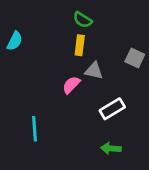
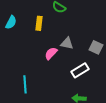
yellow rectangle: (80, 45) -> (39, 23), moved
gray square: (135, 58) -> (96, 47), moved

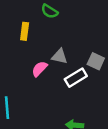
white rectangle: (80, 70) -> (76, 78), moved

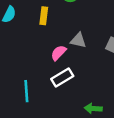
white rectangle: (76, 78) -> (62, 78), moved

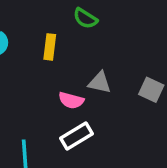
pink semicircle: (59, 53) -> (71, 100), turned -119

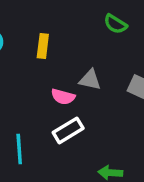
green semicircle: (85, 18) -> (115, 24), moved

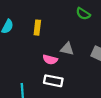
white rectangle: (68, 130) -> (53, 81), turned 42

